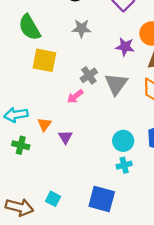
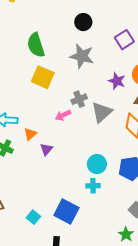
gray star: (81, 28) -> (82, 56), size x1.4
cyan square: (53, 199) -> (33, 217), moved

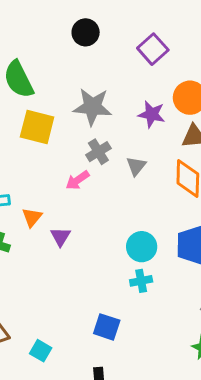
gray star: (82, 56) -> (92, 107), moved
gray triangle: (102, 112) -> (136, 166), size x0.6
blue square: (66, 211) -> (107, 327), size x0.7
cyan square: (33, 217) -> (41, 351), moved

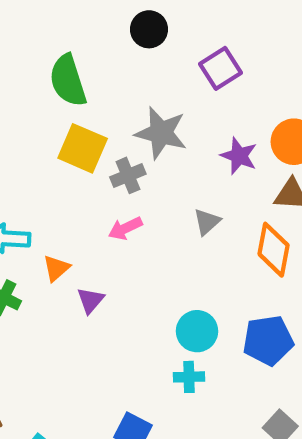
black circle: (86, 32) -> (149, 29), moved
purple square: (153, 49) -> (221, 68), moved
gray cross: (98, 152) -> (128, 175), moved

